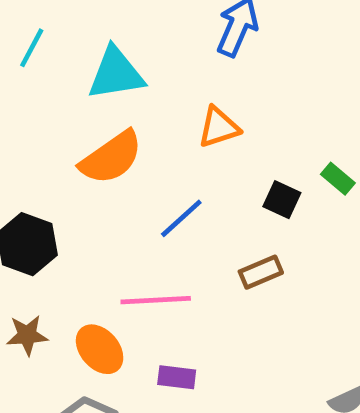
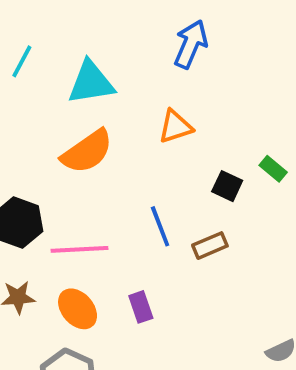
blue line: (181, 218) -> (160, 226), moved, turned -69
pink line: (156, 300) -> (79, 249), moved
purple rectangle: (177, 377) -> (141, 307), moved, turned 64

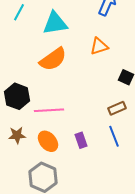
blue line: (160, 226) -> (114, 136), moved

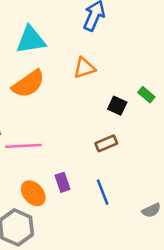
blue line: (114, 136) -> (103, 192), moved
orange ellipse: (48, 141) -> (33, 193), moved

